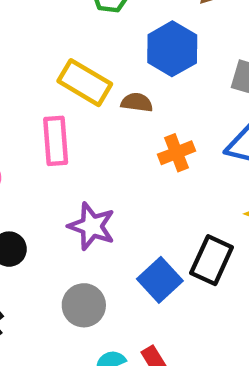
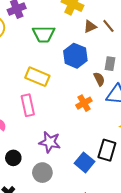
brown semicircle: (137, 102) -> (99, 79), moved, turned 64
gray circle: (84, 305) -> (42, 173), moved

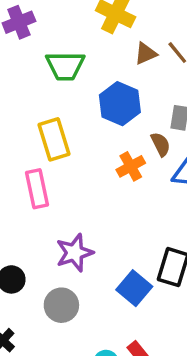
yellow rectangle: (37, 77) -> (54, 139), turned 50
orange cross: (84, 103) -> (131, 166), moved
purple star: (50, 142) -> (75, 253), turned -30

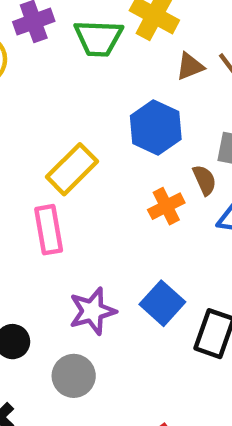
green trapezoid: (65, 66) -> (98, 38), moved
yellow rectangle: (54, 139) -> (72, 169), turned 60
blue square: (134, 288) -> (162, 303), moved

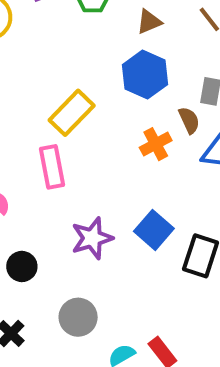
brown triangle: (190, 66) -> (149, 22), moved
gray circle: (74, 376) -> (78, 317), moved

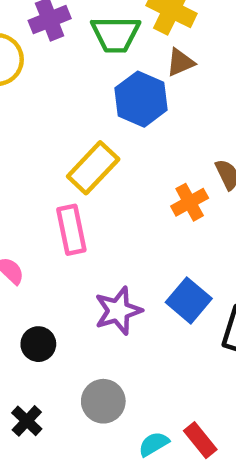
blue hexagon: (145, 75) -> (141, 99), moved

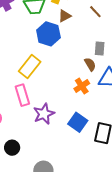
orange cross: (190, 202) -> (82, 86), moved
purple star: (118, 311) -> (44, 114), moved

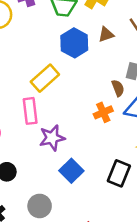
brown triangle: (65, 16) -> (106, 34), moved
blue square: (78, 122) -> (71, 171), moved

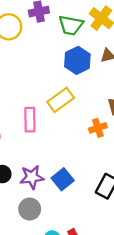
yellow rectangle: (45, 78) -> (61, 100), moved
purple star: (52, 138) -> (32, 177), moved

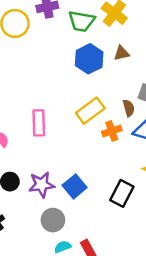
yellow rectangle: (61, 100) -> (90, 111), moved
gray circle: (30, 209) -> (53, 220), moved

